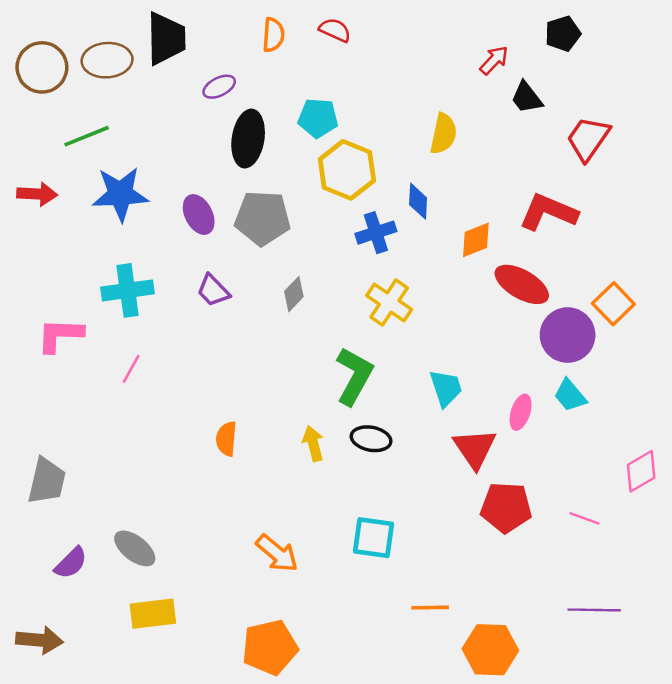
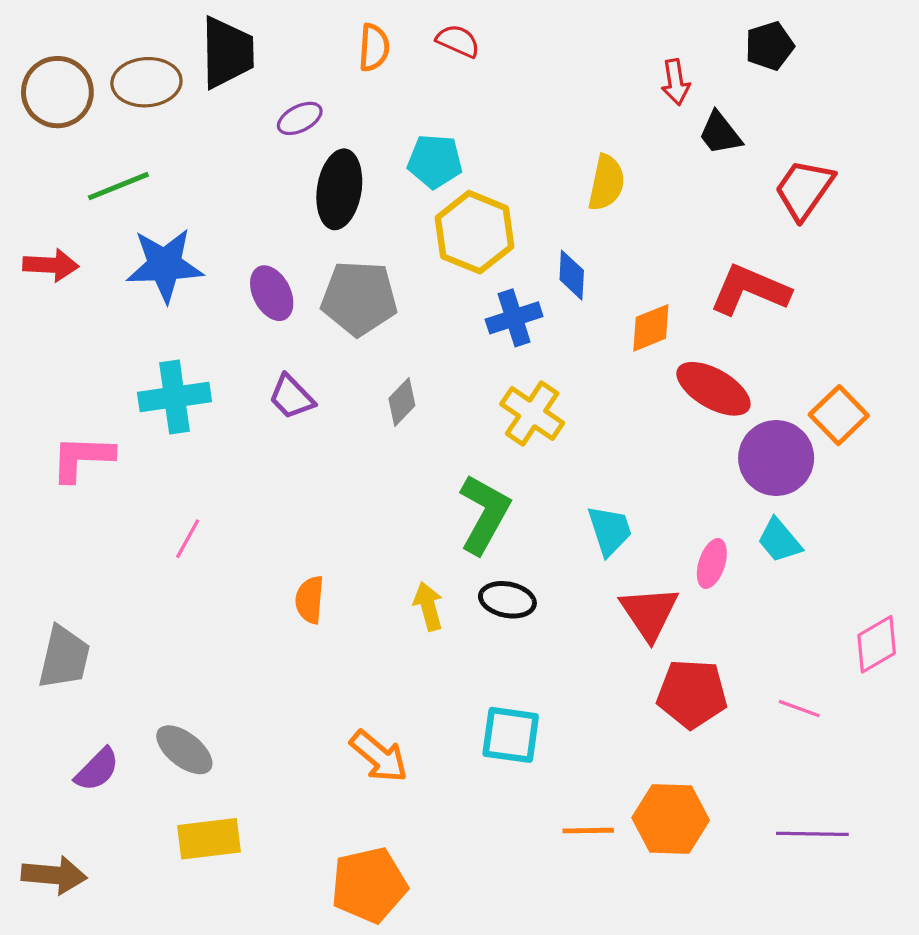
red arrow: (494, 60) -> (676, 82), turned 128
pink line: (131, 369) -> (188, 539), moved
orange hexagon: (490, 650) -> (671, 819), moved

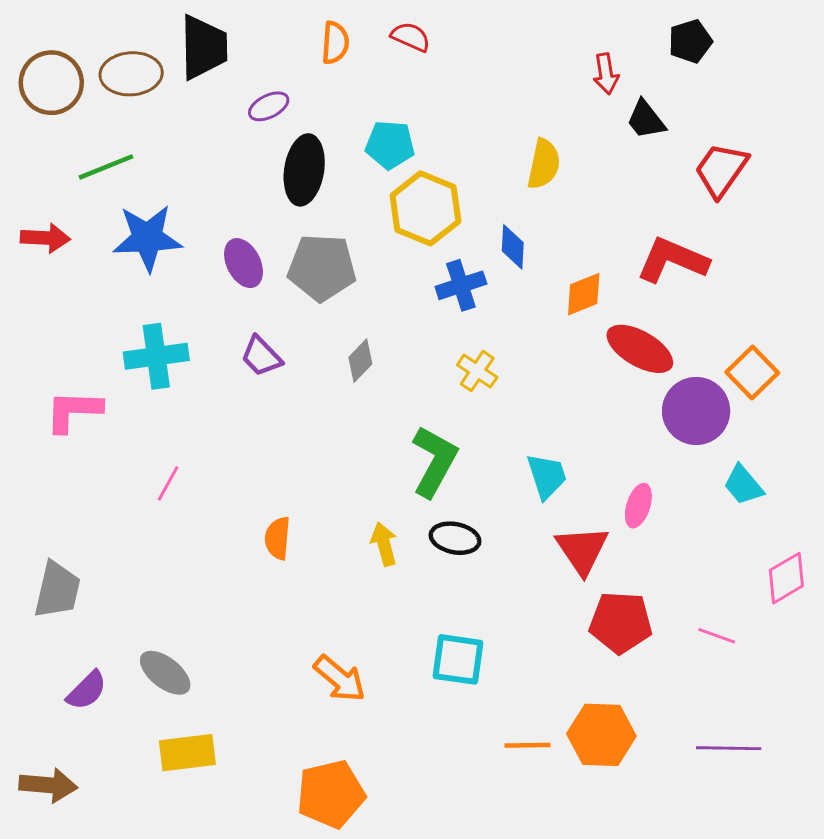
yellow cross: (532, 413) -> (477, 371), size x0.7
cyan trapezoid: (779, 540) -> (743, 485), moved

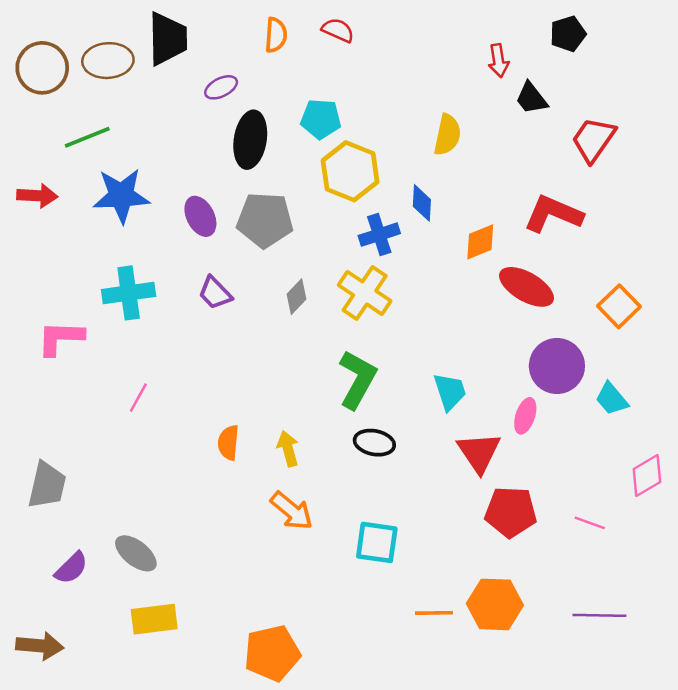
yellow cross: (477, 371) -> (365, 293), moved, size x1.6
purple circle: (696, 411) -> (557, 366), moved
yellow arrow: (384, 544) -> (288, 449), moved
orange arrow: (340, 679) -> (292, 511), moved

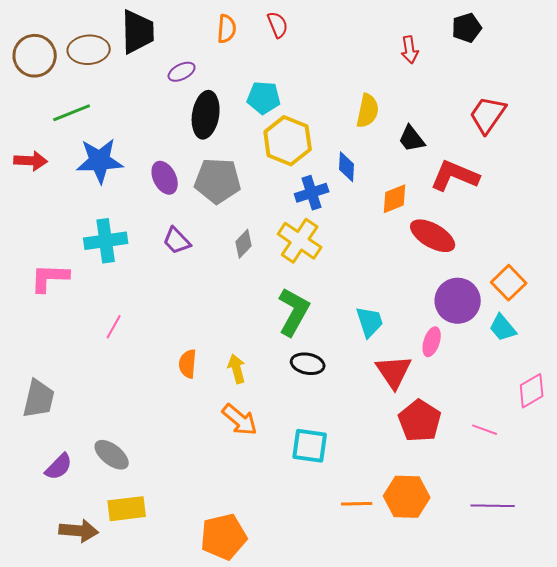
red semicircle: (338, 30) -> (278, 25), turned 44
black trapezoid: (531, 98) -> (412, 139), moved
orange square: (619, 306) -> (509, 283), moved
red pentagon: (511, 512) -> (420, 421), turned 30
brown arrow: (40, 646) -> (79, 531), moved

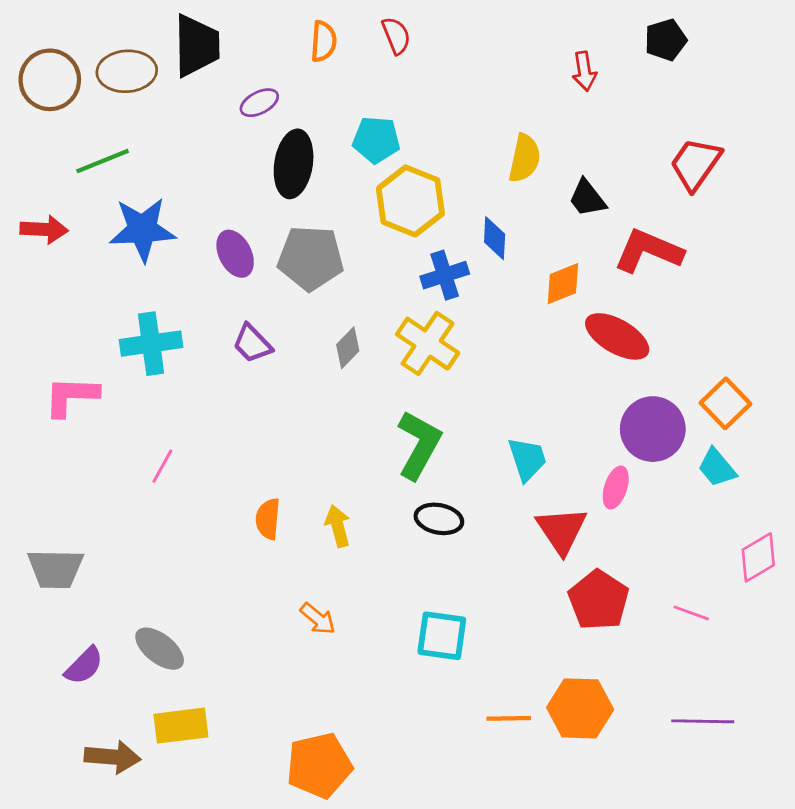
gray trapezoid: (39, 399) -> (55, 569), turned 78
orange arrow: (240, 420) -> (318, 619), moved, size x0.7

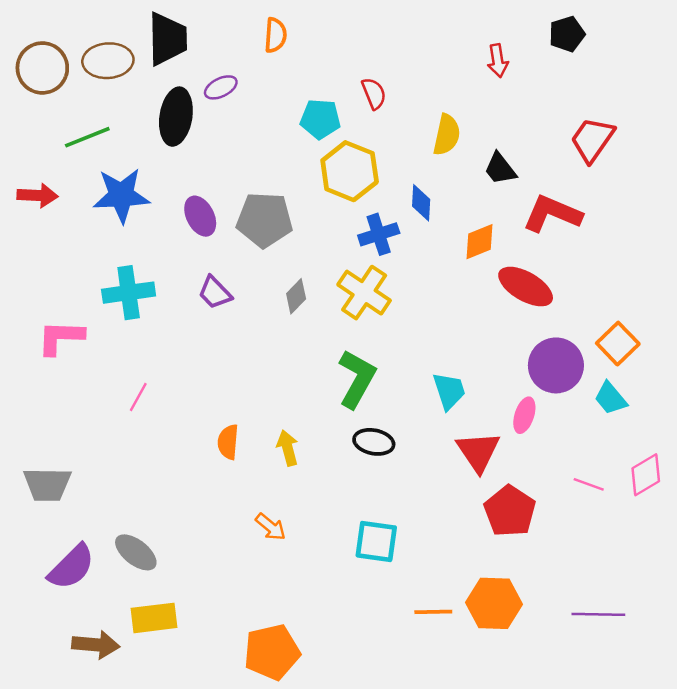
red semicircle: (396, 36) -> (374, 93), moved
black ellipse: (294, 164) -> (176, 117), moved
pink line: (691, 613) -> (589, 484), moved
purple semicircle: (84, 666) -> (71, 567), size x1.4

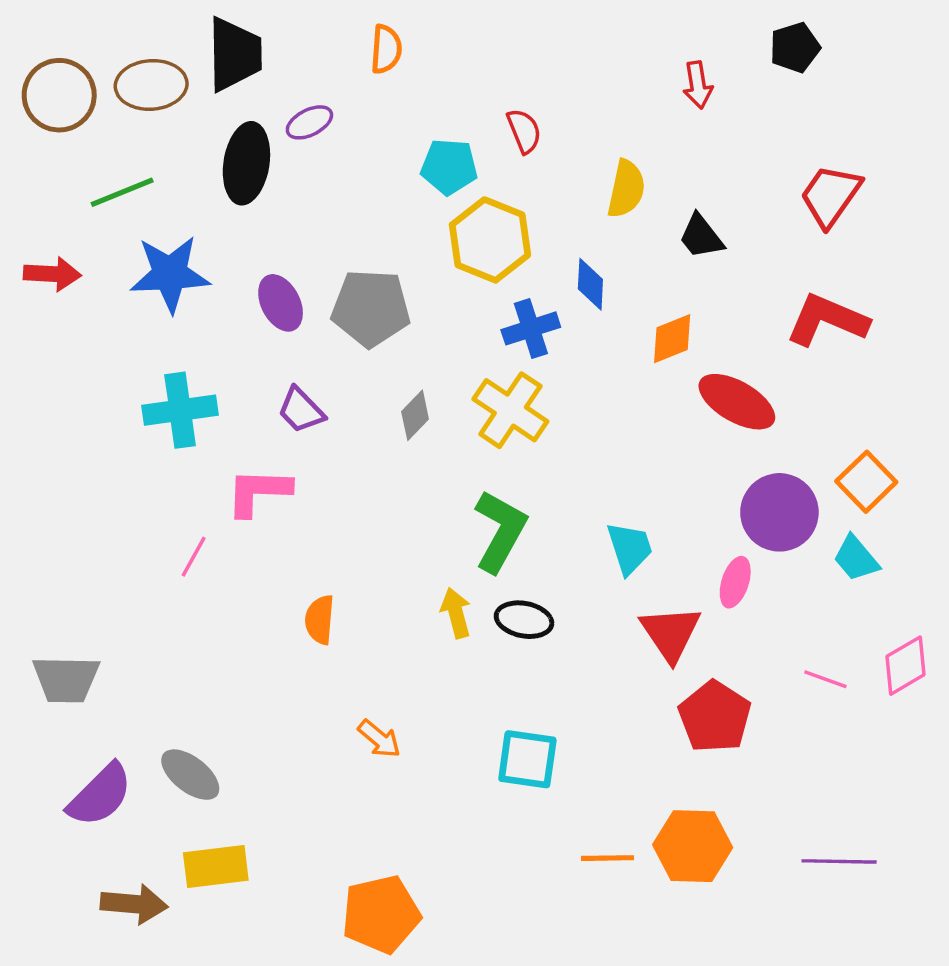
red L-shape: (552, 214) -> (827, 320), moved
pink L-shape: (61, 338) -> (258, 492), moved
yellow arrow: (288, 448) -> (456, 613), moved

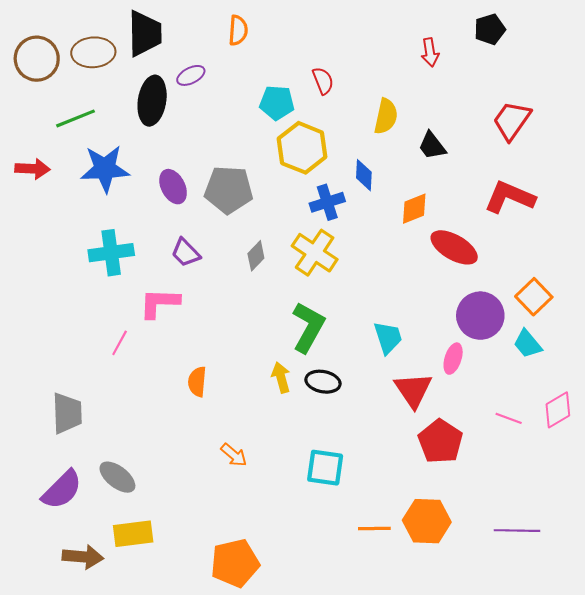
gray trapezoid: (66, 679) -> (67, 413), moved, turned -93

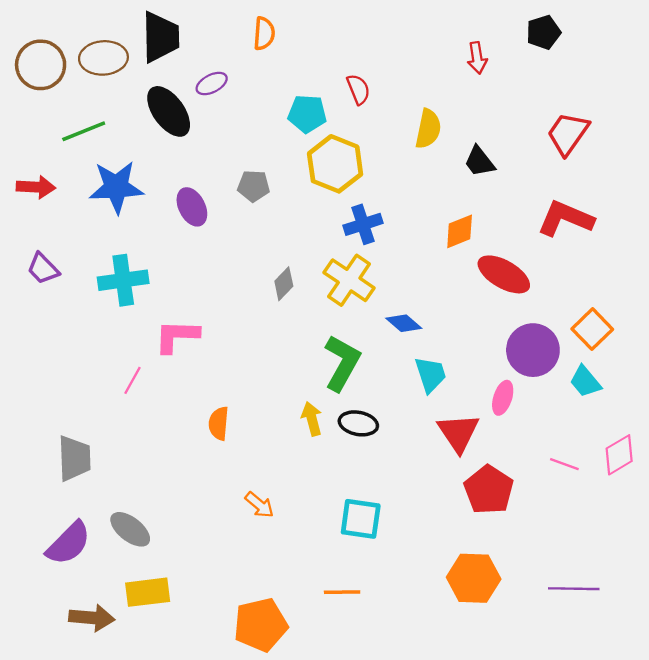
black ellipse: (152, 101) -> (169, 111), turned -45
blue diamond: (364, 175) -> (404, 323), moved, turned -52
gray pentagon: (229, 190) -> (254, 186), moved, size x0.6
purple trapezoid: (186, 253) -> (43, 269), moved
orange line: (374, 528) -> (342, 592), moved

